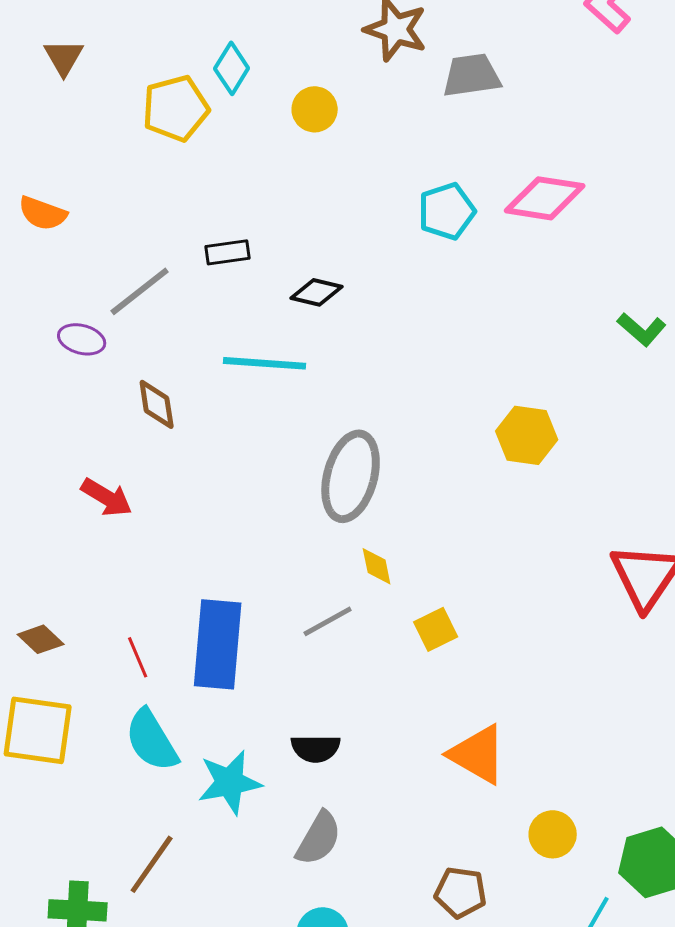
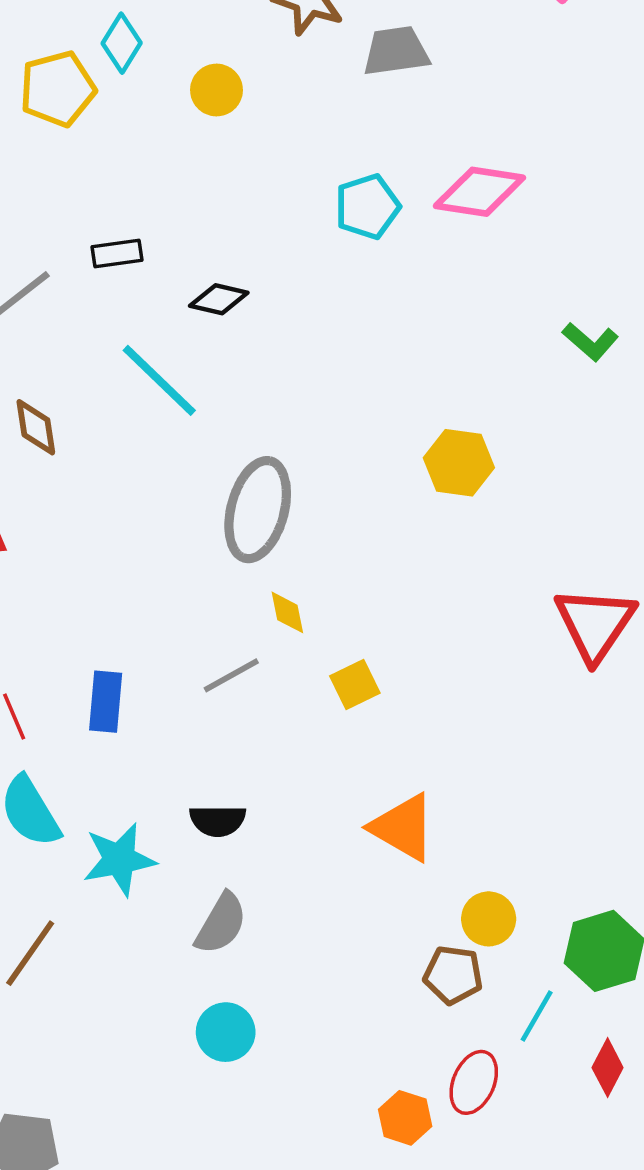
cyan line: (265, 363) -> (159, 380), turned 40
blue rectangle: (218, 644) -> (106, 702), size x0.6
brown pentagon: (461, 892) -> (453, 975), moved

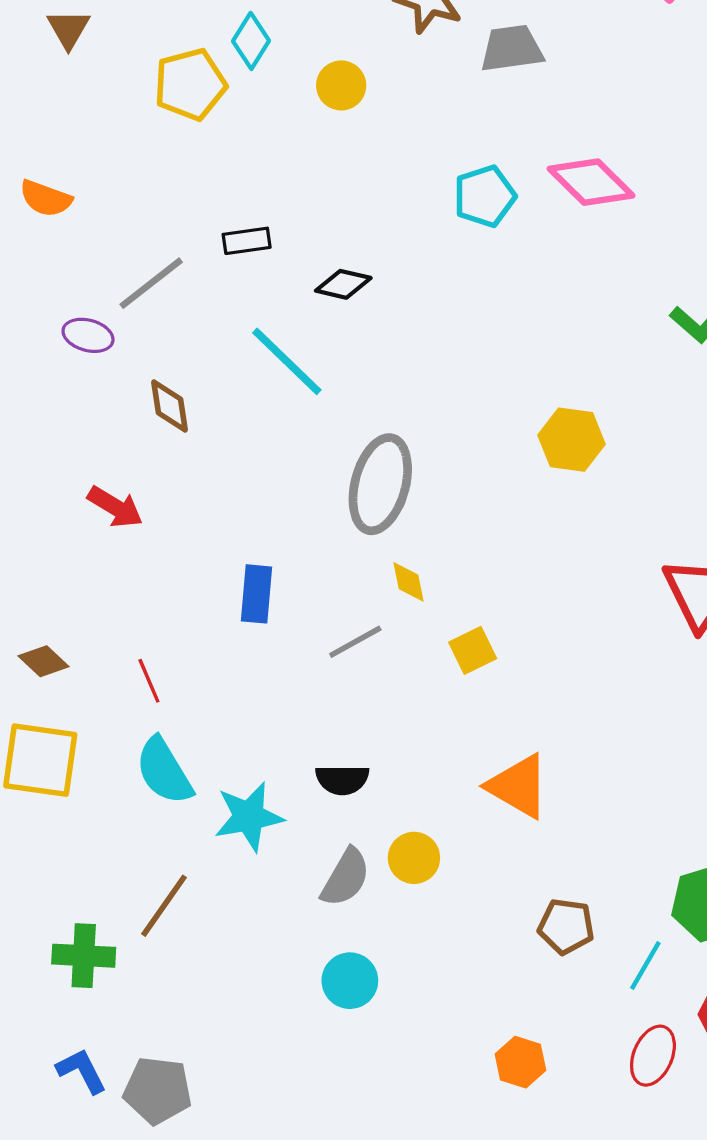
pink diamond: (479, 192) -> (591, 182), turned 36
blue rectangle: (106, 702) -> (256, 594), moved
yellow circle: (489, 919) -> (414, 858), moved
red ellipse: (474, 1082) -> (653, 1056), moved

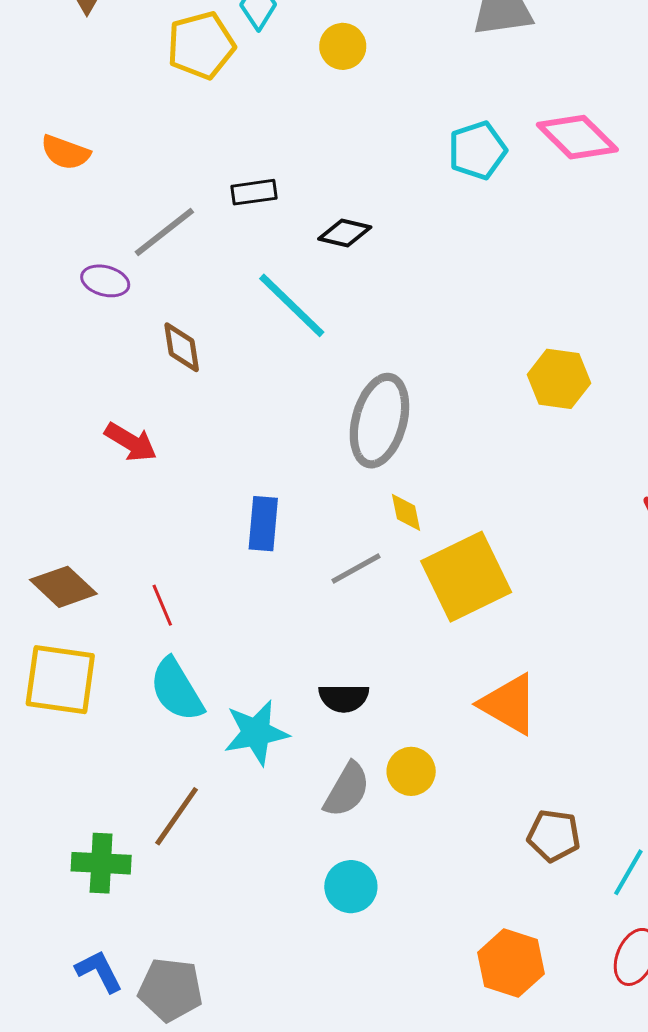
yellow square: (473, 650) -> (466, 577), size x2.0
brown diamond: (43, 661) -> (63, 587), size x1.4
orange hexagon: (520, 1062) -> (511, 963), size x1.4

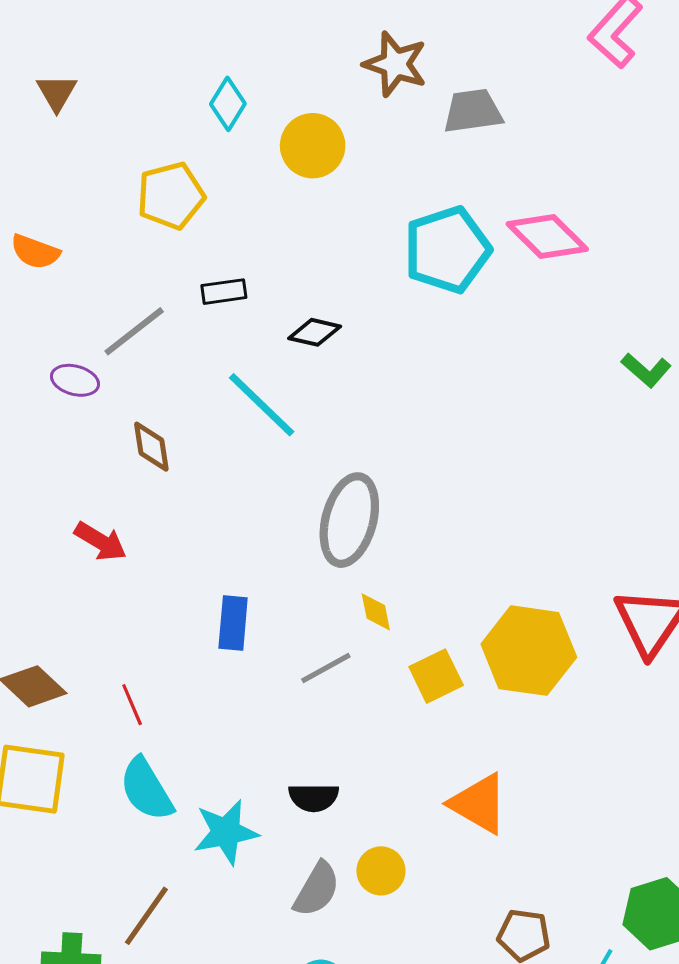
yellow pentagon: (201, 45) -> (171, 196), moved
yellow circle: (343, 46) -> (313, 146), size x1.4
cyan pentagon: (477, 150) -> (447, 250), size x1.5
yellow hexagon: (559, 379) -> (529, 651), moved, size x1.5
yellow square: (466, 577) -> (436, 676), size x0.6

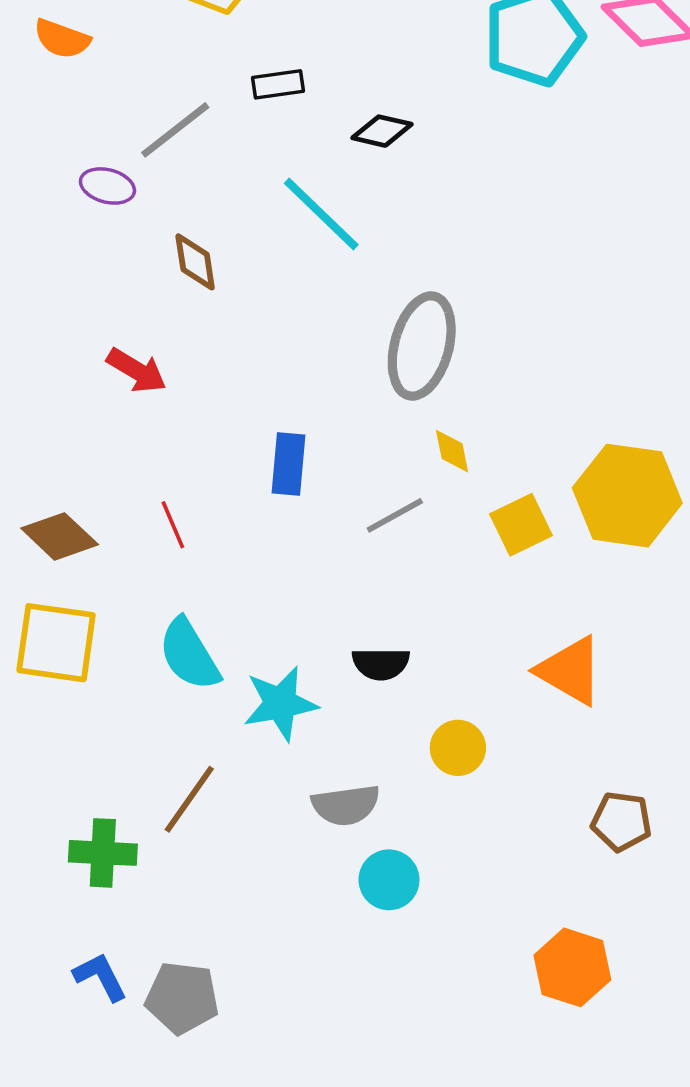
red line: (132, 705) -> (173, 525), moved
gray semicircle: (317, 889) -> (346, 805), moved, turned 52

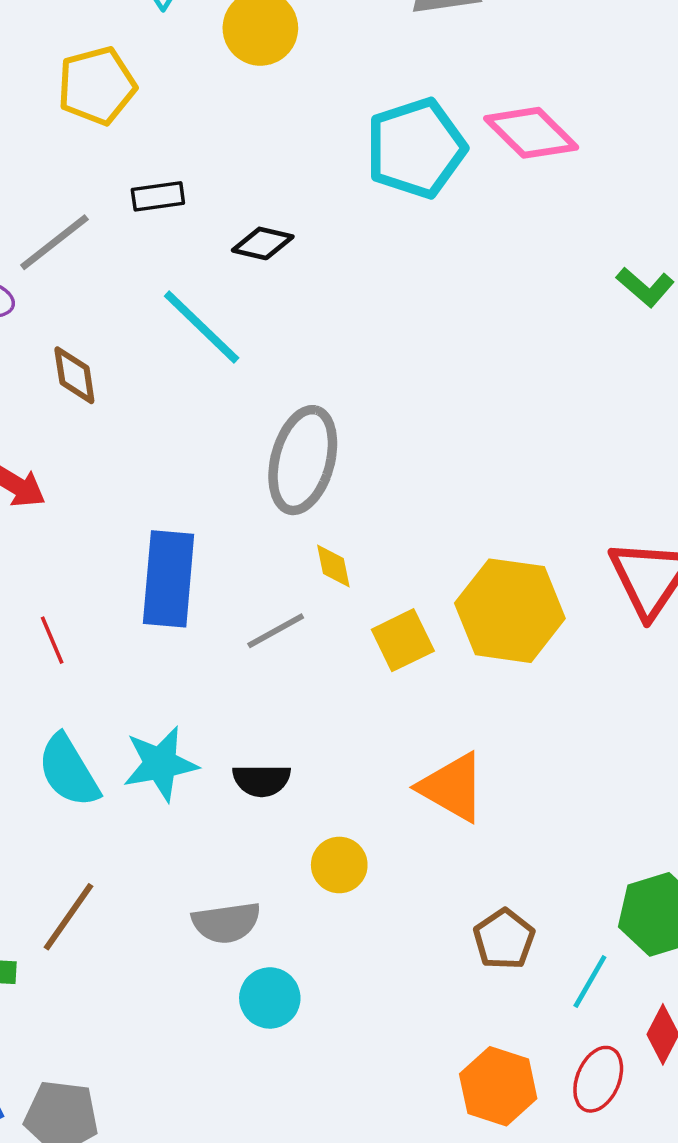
blue rectangle: (289, 464) -> (169, 579), size x1.5
cyan star: (280, 703) -> (160, 764), moved
brown pentagon: (621, 821) -> (504, 939), turned 30
orange hexagon: (572, 967) -> (498, 1086), moved

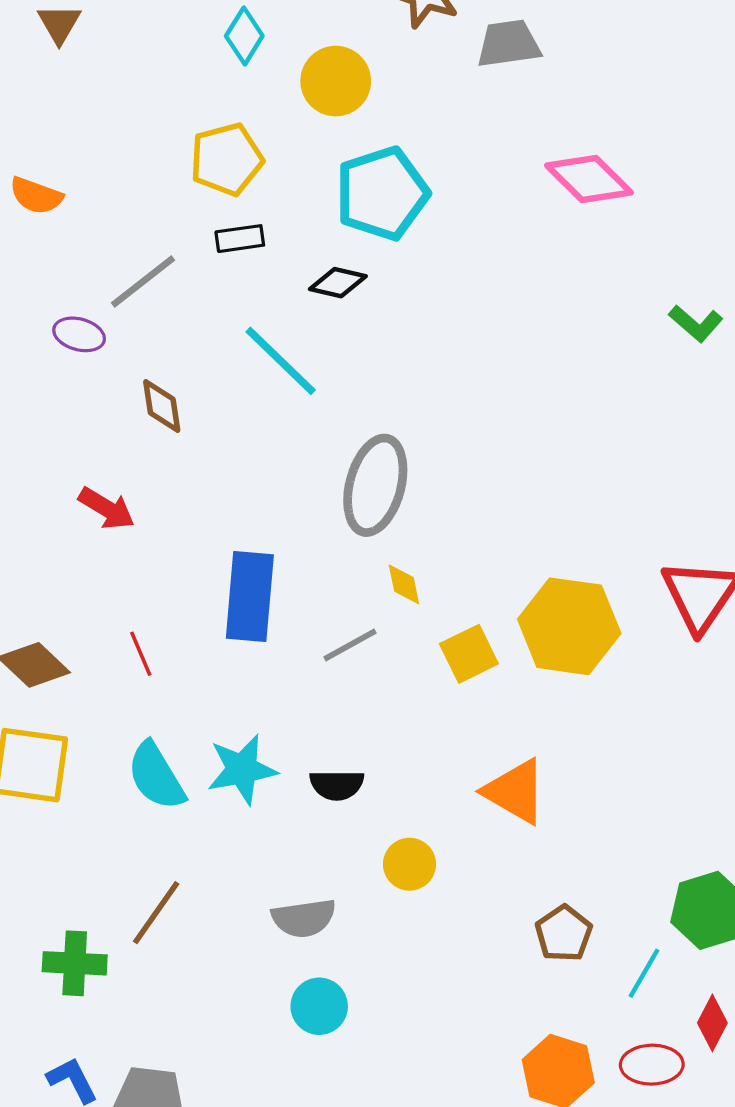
yellow pentagon: (97, 86) -> (227, 159), moved
cyan pentagon: (416, 148) -> (382, 193), moved
cyan circle: (270, 998) -> (319, 1006), moved
red ellipse: (598, 1079) -> (652, 1065), turned 66

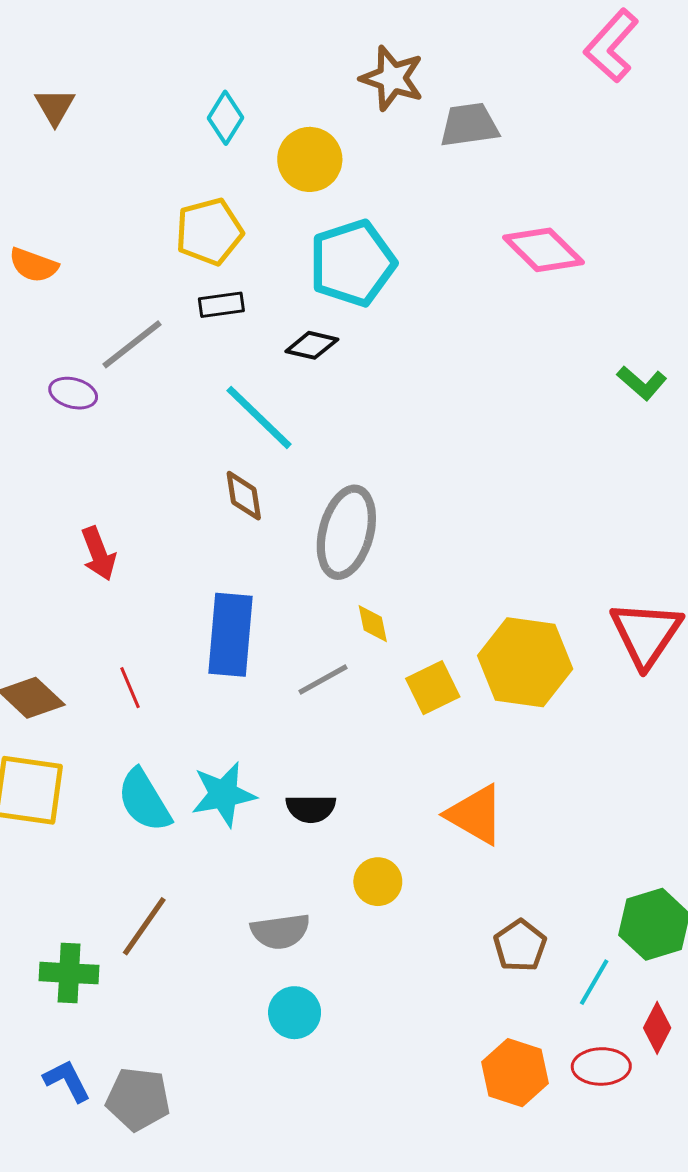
brown diamond: (162, 406) -> (244, 496), moved
red arrow: (107, 508) -> (99, 554), turned 38

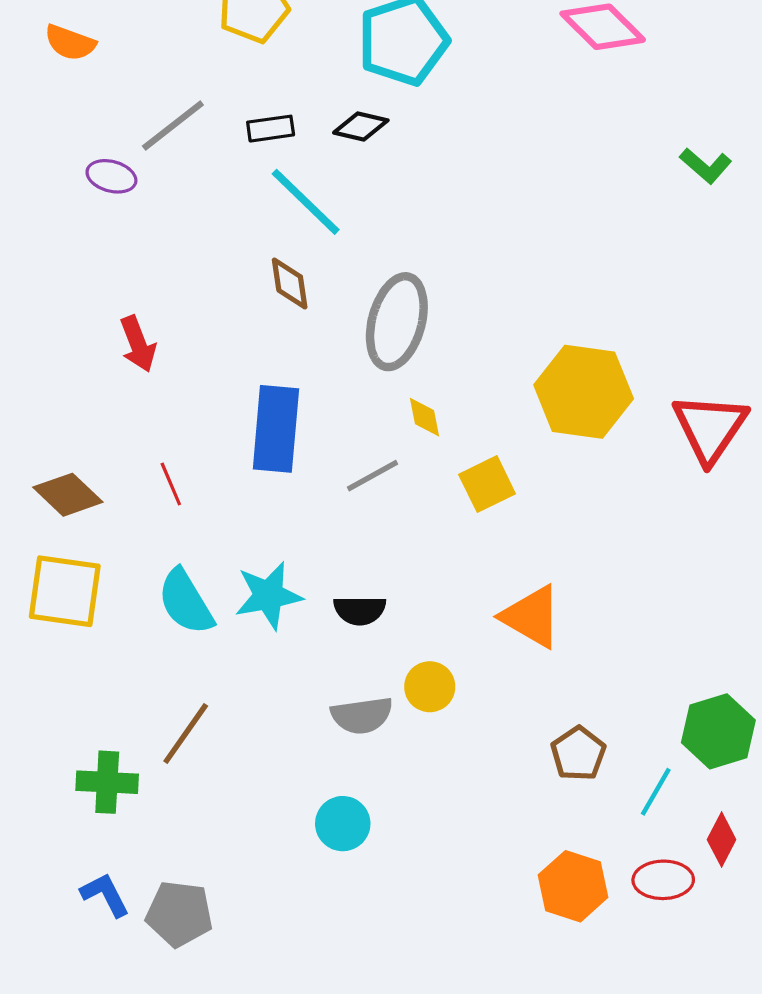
black rectangle: (221, 305) -> (271, 129), moved
yellow hexagon: (525, 662) -> (584, 392), moved
gray semicircle: (280, 931) -> (362, 715), moved

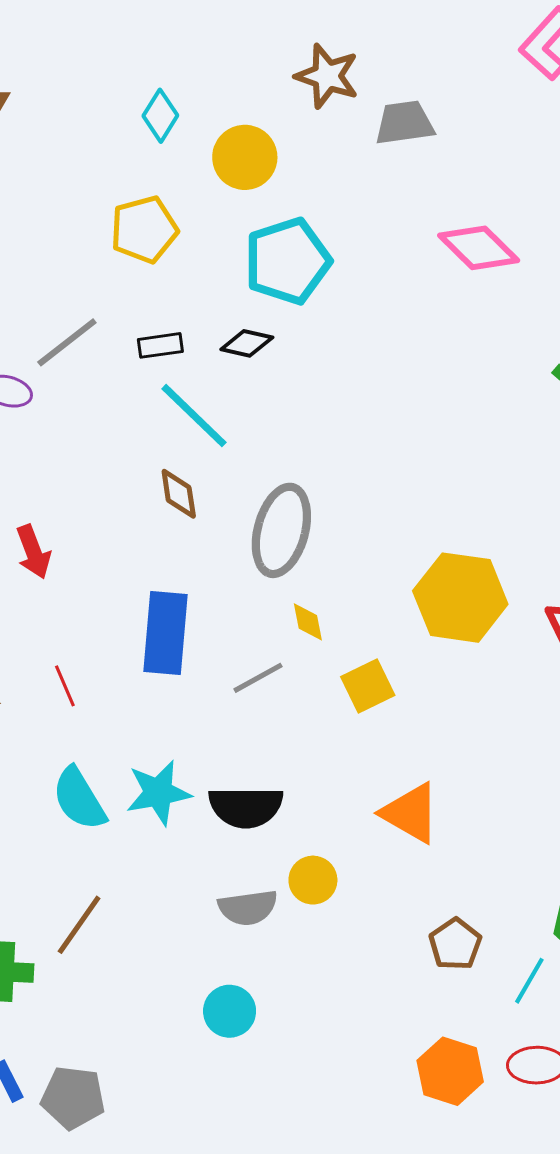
black semicircle: (360, 610) -> (246, 807), size x1.5

